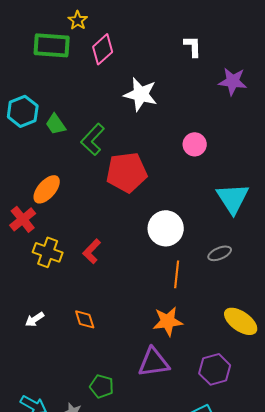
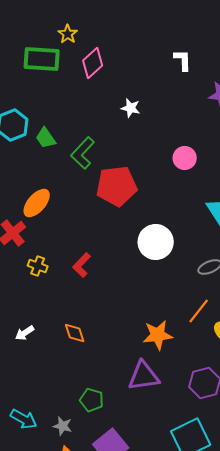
white star: (141, 94) -> (131, 108), size x0.6
yellow cross: (48, 252) -> (38, 266), size x0.7
orange line: (177, 274) -> (199, 311), moved, turned 32

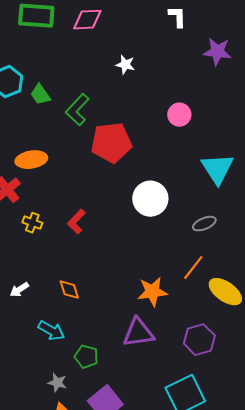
pink diamond: (93, 63) -> (87, 20), turned 40
orange ellipse: (37, 203) -> (31, 160), turned 40
cyan arrow: (24, 419) -> (51, 331), moved

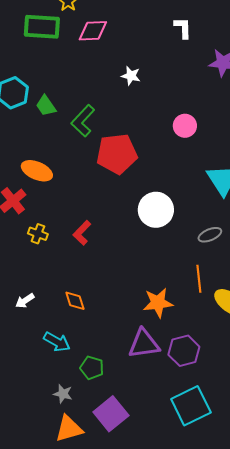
orange ellipse: (31, 160) -> (37, 171), turned 32
orange line: (193, 268) -> (199, 279), turned -44
purple hexagon: (199, 340) -> (184, 351), moved

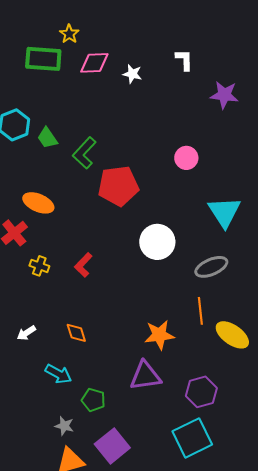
white star: (131, 76) -> (132, 74), moved
gray ellipse: (210, 235) -> (211, 267), size x1.4
purple hexagon: (184, 351) -> (201, 392), moved

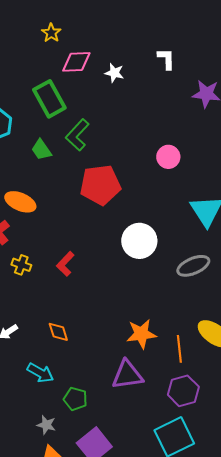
green rectangle: (43, 59) -> (49, 99), moved, turned 57
green trapezoid: (47, 138) -> (41, 150), moved
green L-shape: (84, 153) -> (77, 135), moved
orange line: (200, 311) -> (179, 349), moved

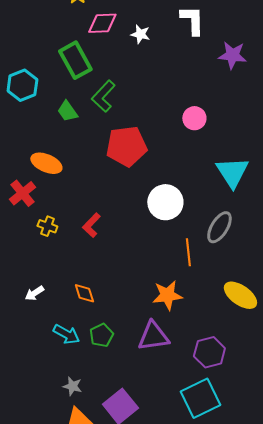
white L-shape: (166, 59) -> (192, 20), size x1.4
gray ellipse: (193, 266) -> (219, 227), turned -36
orange line: (179, 349) -> (188, 252), moved
green pentagon: (75, 399) -> (101, 335), moved, turned 30

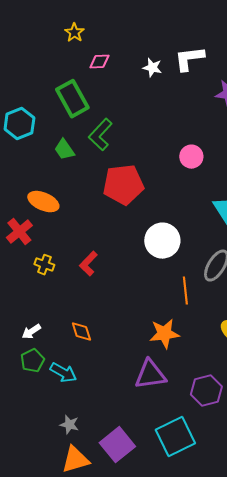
white L-shape: (192, 20) -> (189, 59), turned -96
pink diamond: (102, 23) -> (99, 62), size x0.7
white star: (140, 34) -> (152, 68), moved
green pentagon: (101, 335) -> (32, 361), moved
cyan square: (200, 398) -> (175, 437), moved

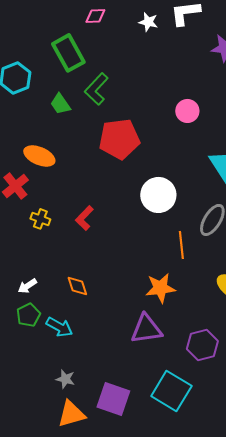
cyan square: (175, 437) -> (171, 391), turned -33
purple square: (117, 445) -> (113, 399), turned -32

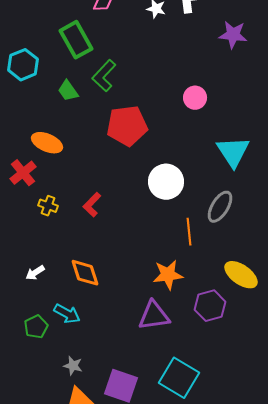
orange diamond: (77, 286) -> (85, 273), size x1.4
green pentagon: (28, 315) -> (36, 327), moved
purple hexagon: (202, 345) -> (210, 306), moved

